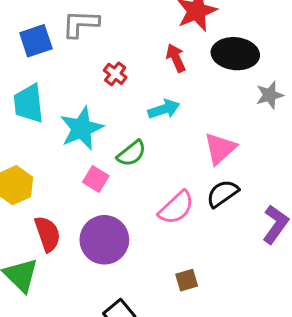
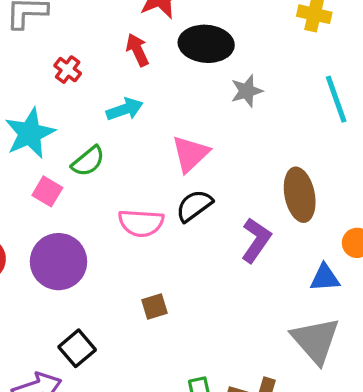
pink semicircle: (176, 208) -> (141, 223), turned 48

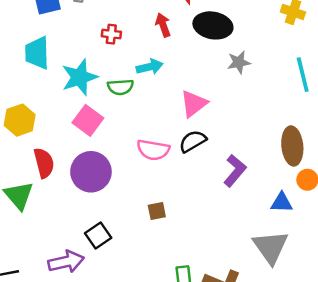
red cross: (68, 70) -> (111, 34), turned -36
green semicircle: (88, 161) -> (120, 87), moved, turned 30
pink square: (47, 191) -> (88, 120), size x1.4
brown ellipse: (300, 195) -> (292, 146), moved

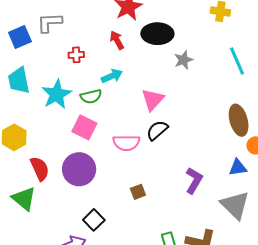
pink square: (88, 120) -> (84, 127), moved
purple L-shape: (235, 171) -> (194, 180), moved

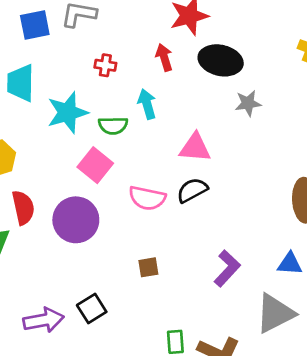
cyan arrow: (112, 76) -> (147, 104), turned -95
pink triangle: (153, 100) -> (195, 148), turned 40
gray triangle: (235, 205) -> (275, 313), turned 36
black square: (94, 220) -> (92, 308), moved

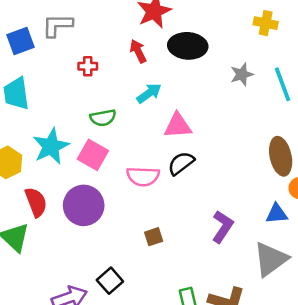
gray star: (248, 103) -> (242, 74), moved
cyan arrow: (147, 104) -> (149, 93), moved, turned 80
cyan star: (67, 113) -> (51, 146), moved

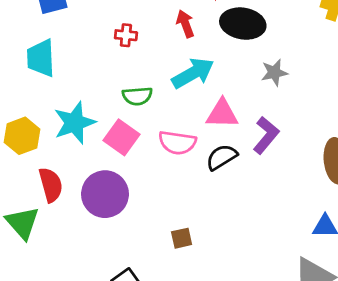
gray star: (242, 74) -> (274, 73), moved
cyan arrow: (149, 93) -> (193, 73), size x1.4
pink semicircle: (143, 176) -> (177, 143), moved
purple L-shape: (223, 227) -> (266, 135), moved

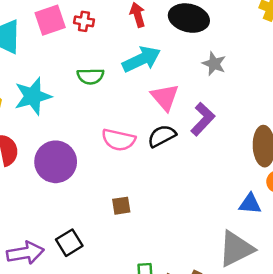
gray star: (274, 73) -> (214, 64), turned 30
pink triangle: (222, 114) -> (165, 97), turned 44
pink square: (121, 137) -> (50, 20), moved, turned 32
pink semicircle: (177, 143) -> (119, 140), moved

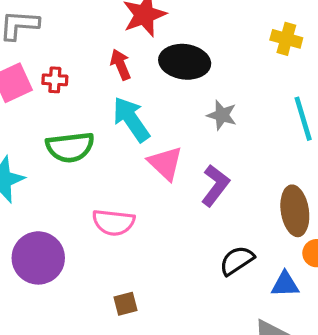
cyan arrow: (141, 59) -> (131, 119), turned -93
green semicircle: (90, 76) -> (70, 147), size x1.4
black semicircle: (162, 136) -> (237, 261), moved

